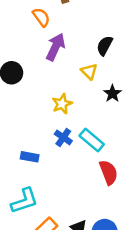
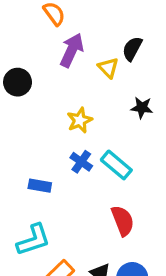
yellow triangle: (89, 71) -> (108, 68), moved
black star: (112, 93) -> (142, 108), turned -30
red semicircle: (109, 172) -> (123, 221), moved

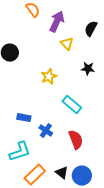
black semicircle: (132, 49) -> (91, 29), moved
purple arrow: (72, 50) -> (57, 22), moved
blue cross: (81, 162) -> (46, 131), moved

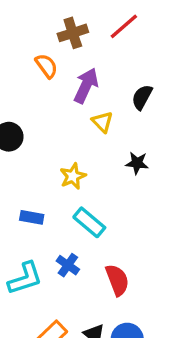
cyan rectangle: (72, 105) -> (89, 222), moved
blue rectangle: (24, 118) -> (32, 217), moved
cyan L-shape: (20, 152) -> (25, 278), moved

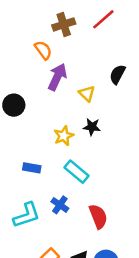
purple arrow: (86, 86) -> (57, 77), moved
black star: (137, 163) -> (92, 127), moved

